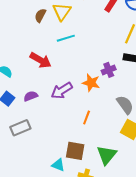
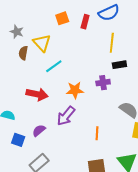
purple cross: (109, 70) -> (103, 83), turned 32
orange star: (91, 83) -> (75, 90), moved

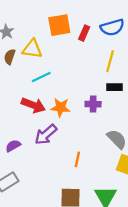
orange square: (62, 18) -> (59, 25), size x1.5
yellow triangle: (42, 43) -> (32, 49), turned -48
red arrow: (37, 94) -> (33, 105), moved

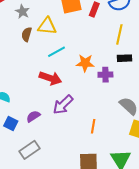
orange star: (60, 107) -> (85, 63), moved

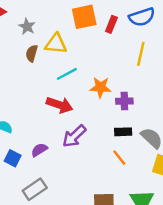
black rectangle: (125, 58) -> (123, 132), moved
orange line: (93, 126) -> (119, 158), moved, turned -48

